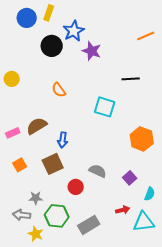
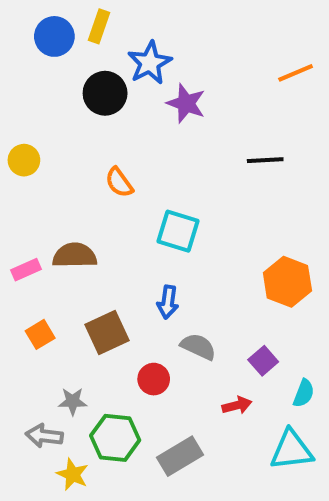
cyan square: (105, 107) -> (178, 231), moved
brown semicircle: (37, 126) -> (75, 255), turned 30
blue arrow: (63, 140) -> (168, 302), moved
red arrow: (123, 210) -> (237, 405), moved

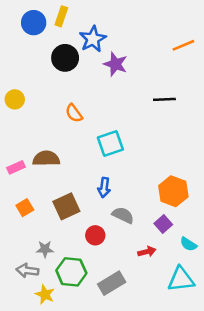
cyan square: (178, 231) -> (110, 143), turned -36
orange hexagon: (287, 282) -> (173, 191), moved
cyan semicircle: (304, 393) -> (188, 244), turned 102

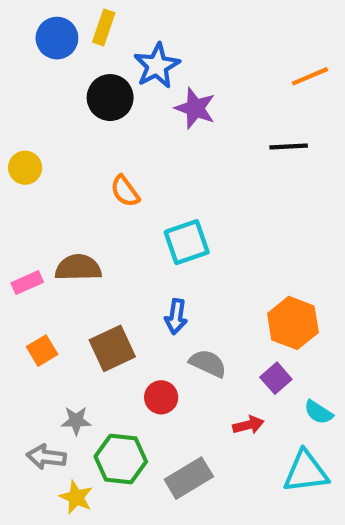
black line: (164, 99) -> (289, 146), moved

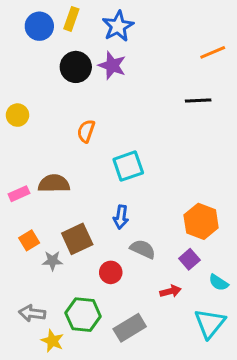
blue star: (157, 66) -> (118, 26), moved
purple star: (195, 108) -> (112, 66), moved
orange semicircle: (125, 191) -> (86, 131), turned 55
gray star: (76, 421) -> (52, 261), moved
cyan triangle: (306, 472) -> (210, 323), turned -44

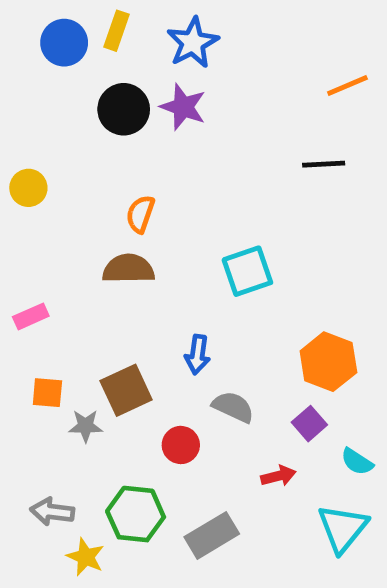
cyan square: (128, 166) -> (247, 271), moved
brown semicircle: (54, 184) -> (128, 269), moved
orange square: (29, 240) -> (47, 393), turned 36

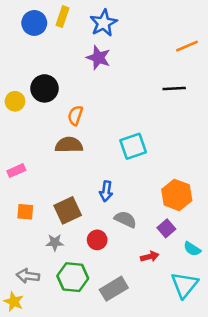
black circle: (124, 109) -> (45, 88), moved
gray star: (86, 426) -> (55, 242), moved
yellow star: (86, 557) -> (14, 302), moved

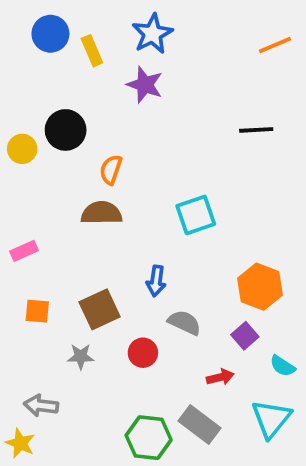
yellow rectangle: (62, 17) -> (92, 51), moved, turned -42
orange line: (187, 46) -> (275, 45), moved
green hexagon: (73, 277) -> (149, 438), moved
gray rectangle: (114, 289) -> (200, 424), moved, turned 68

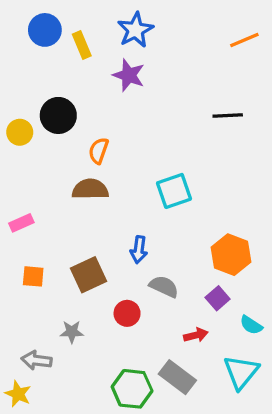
gray star: (81, 356) -> (72, 332), moved

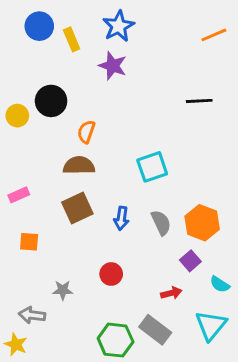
brown square: (88, 275) -> (77, 208), moved
gray semicircle: (164, 287) -> (161, 223), moved, turned 40

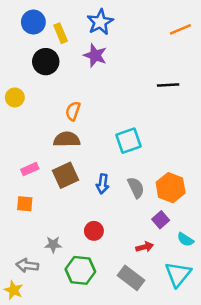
black circle: (51, 101) -> (46, 62), moved
pink rectangle: (19, 195) -> (30, 169), moved
green hexagon: (116, 340) -> (80, 270), moved

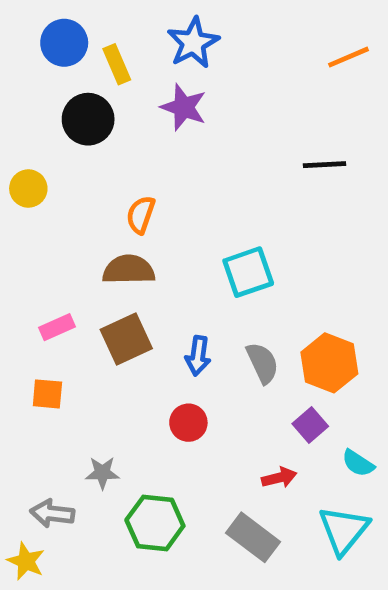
red circle: (94, 231) -> (188, 423), moved

